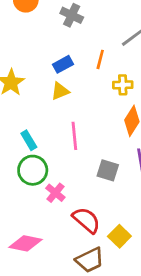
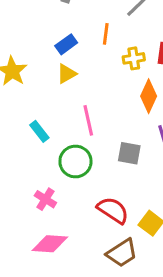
green circle: (33, 170) -> (75, 162), moved
pink cross: (55, 193) -> (45, 199), moved

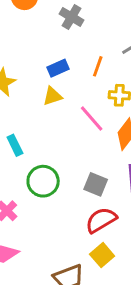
pink line: (88, 120) -> (92, 119), moved, turned -40
red semicircle: (113, 210) -> (101, 220), moved, turned -76

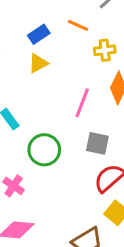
orange line: (98, 66) -> (78, 25), turned -75
pink line: (92, 119) -> (82, 103), moved, turned 72

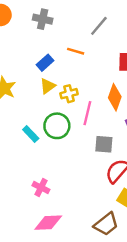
yellow cross: (105, 50) -> (69, 94), moved
green circle: (44, 150) -> (57, 126), moved

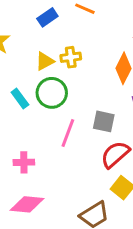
yellow triangle: (48, 86) -> (45, 61), moved
pink line: (87, 113) -> (68, 133), moved
pink cross: (41, 188) -> (24, 162), turned -35

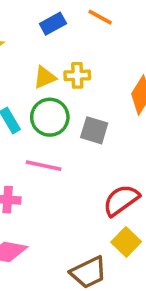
gray square: (104, 121) -> (94, 130), moved
pink line: (68, 133) -> (44, 166), moved, turned 76

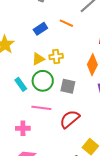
red semicircle: (121, 200) -> (70, 119), moved

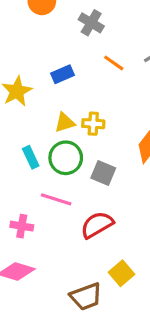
orange line: (66, 23) -> (114, 63), moved
blue rectangle: (40, 29) -> (63, 74), moved

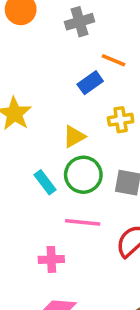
gray cross: (91, 23) -> (80, 22), turned -35
blue rectangle: (63, 74) -> (90, 83), moved
yellow cross: (93, 124) -> (121, 120), moved

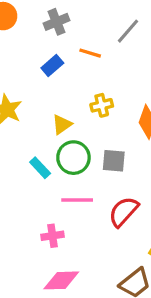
blue rectangle: (90, 83) -> (52, 65), moved

